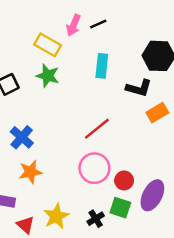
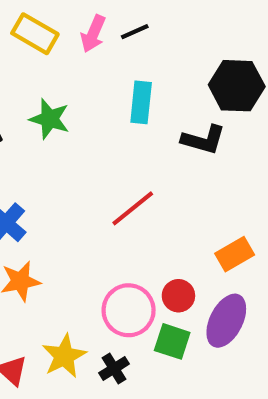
yellow rectangle: (48, 45) -> (35, 34), moved
orange rectangle: (157, 113) -> (235, 254), moved
pink circle: (94, 168) -> (129, 310), moved
black cross: (96, 219) -> (114, 368), moved

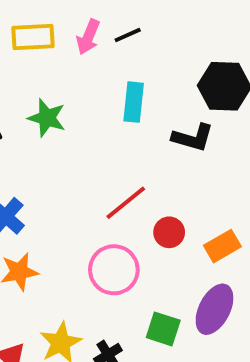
yellow rectangle: (35, 34) -> (33, 37), turned -33
red circle: (178, 296) -> (169, 232), moved
pink circle: (129, 310) -> (114, 270), moved

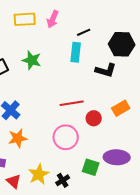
black line: (128, 35) -> (84, 32), moved
red line: (126, 203) -> (72, 103), turned 30
orange rectangle: (222, 246) -> (121, 108), moved
purple ellipse: (214, 309) -> (117, 157), turned 65

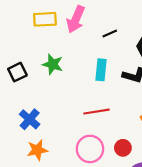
pink arrow: (53, 19) -> (76, 19), size x1.4
cyan rectangle: (76, 52) -> (101, 70), moved
red circle: (94, 118) -> (123, 148), moved

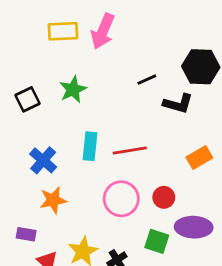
black line: (110, 34) -> (147, 80), moved
green star: (53, 64) -> (73, 89), turned 30
cyan rectangle: (101, 70) -> (90, 146), moved

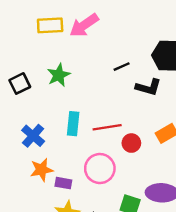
pink arrow: (103, 31) -> (84, 25), turned 32
red circle: (164, 197) -> (131, 143), moved
purple rectangle: (26, 234) -> (63, 183), moved

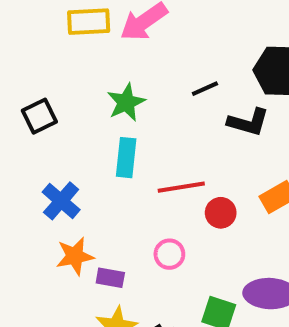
green star: (59, 75) -> (126, 102), moved
cyan rectangle: (73, 124) -> (126, 158), moved
pink circle: (100, 169) -> (169, 254), size x0.6

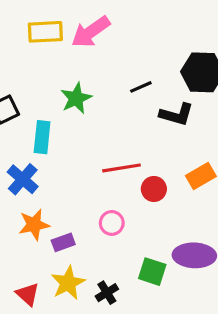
cyan rectangle: (126, 158) -> (42, 137), moved
purple rectangle: (110, 278) -> (63, 242), turned -30

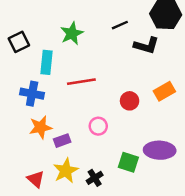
red line: (121, 168) -> (81, 82), moved
blue cross: (23, 179) -> (32, 94), turned -30

